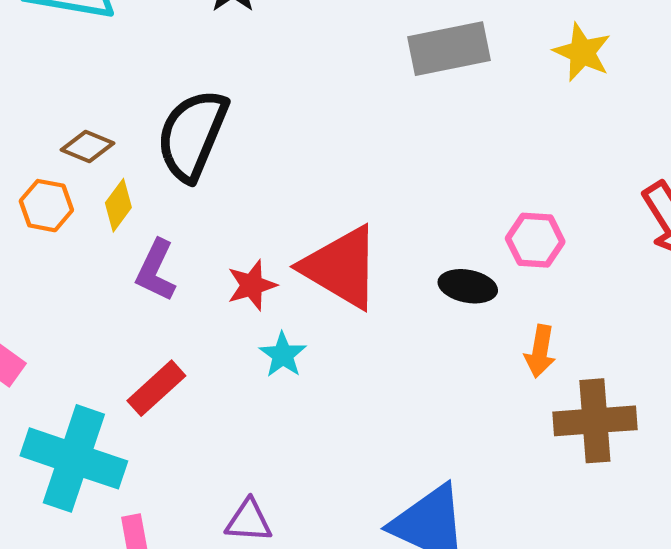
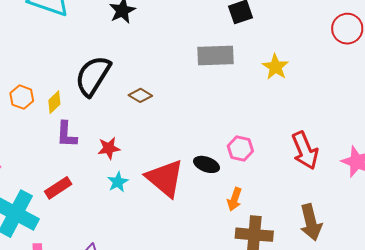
brown diamond: (88, 146) -> (140, 95), moved
red triangle: (341, 267) -> (165, 178), moved
purple L-shape: (156, 270) -> (66, 134), turned -32

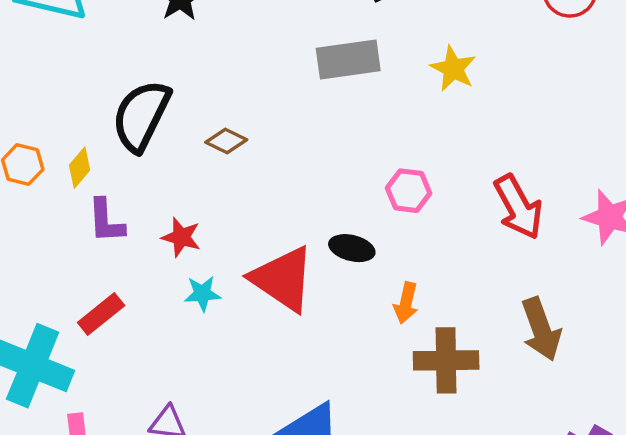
red star: (109, 148) -> (181, 237), turned 30
pink hexagon: (240, 149) -> (409, 191), moved
cyan star: (118, 182) -> (202, 294), turned 30

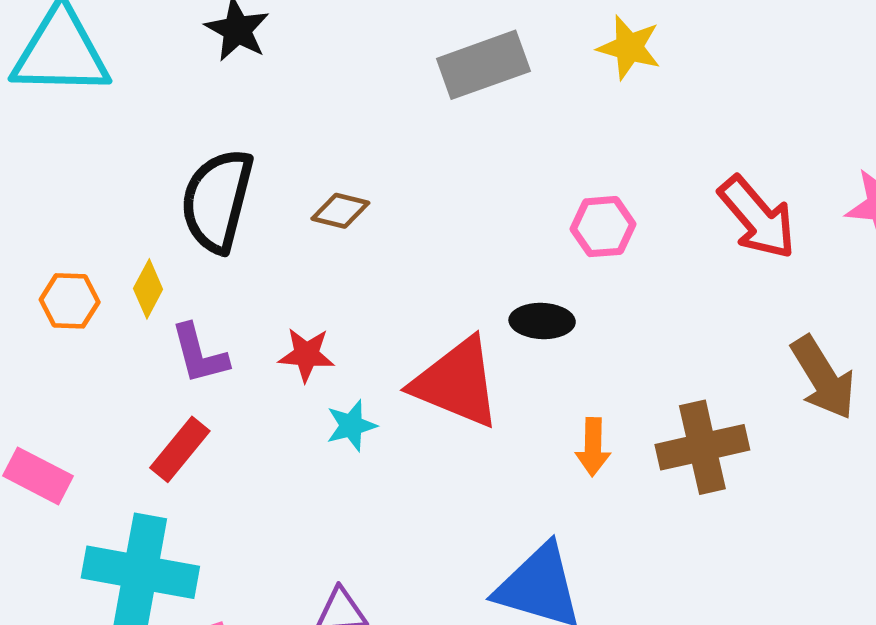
orange arrow: (406, 303) -> (593, 447), moved
red rectangle: (101, 314) -> (180, 449), moved

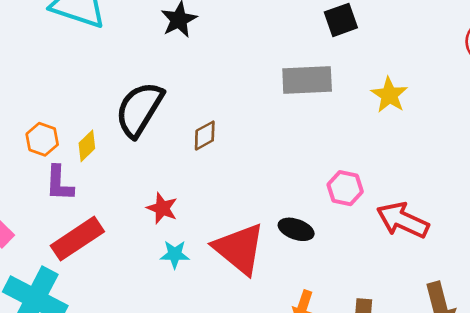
brown diamond: (340, 211) -> (205, 136), turned -60
red arrow: (757, 218) -> (403, 220), moved, turned 138
purple L-shape: (199, 354) -> (59, 183), moved
red rectangle: (180, 449) -> (77, 239), size x1.4

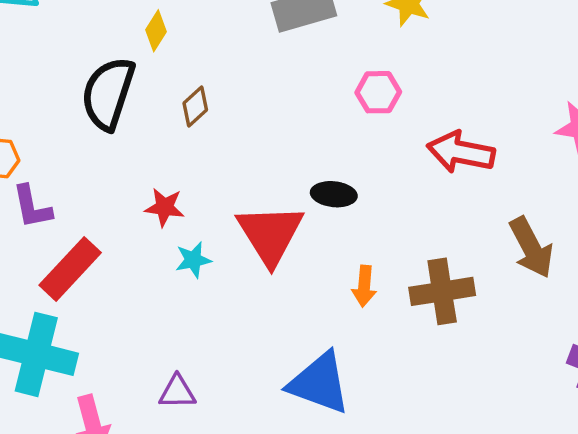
yellow diamond: (87, 146) -> (156, 31), moved
pink hexagon: (345, 188) -> (378, 92), moved
red triangle: (239, 249) -> (270, 234), turned 32

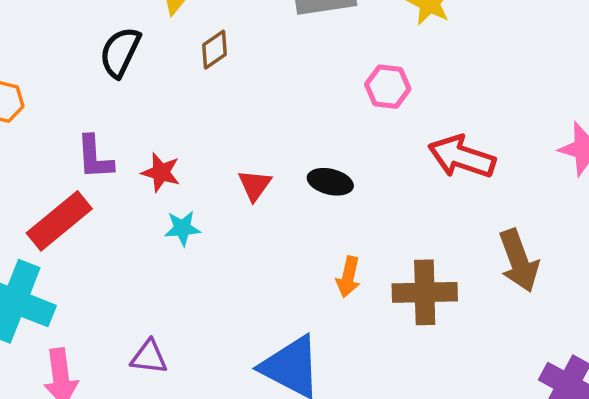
black semicircle: (108, 93) -> (120, 52), size x0.7
brown diamond: (195, 107) -> (215, 50), moved
purple L-shape: (32, 207) -> (95, 157), moved
red triangle: (270, 234) -> (255, 185), moved, size x0.5

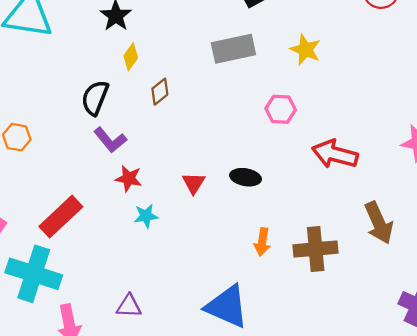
purple L-shape: (95, 157) -> (110, 140), moved, turned -32

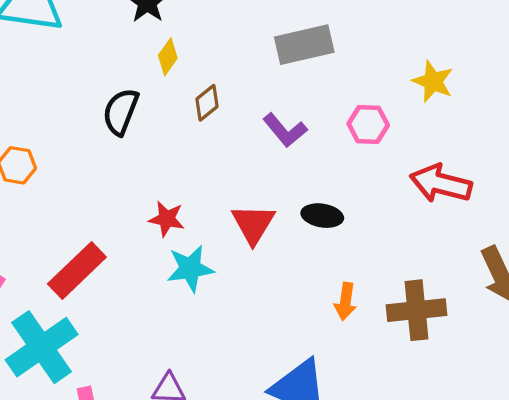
yellow star: (305, 50) -> (433, 81), moved
purple L-shape: (110, 140) -> (285, 130), moved
red triangle: (194, 183) -> (253, 224), size x1.4
cyan star: (146, 216) -> (190, 268), size x1.4
cyan cross: (34, 274) -> (42, 347), turned 38

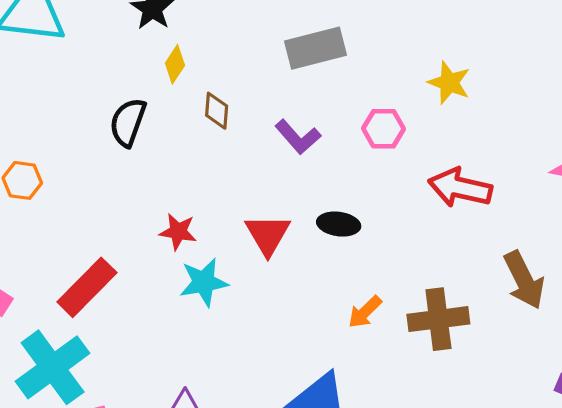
brown diamond: (207, 103) -> (217, 111), turned -45
orange arrow: (345, 301) -> (365, 312), turned 39

